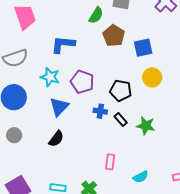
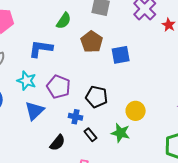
green semicircle: (96, 15) -> (64, 21), moved
yellow circle: (152, 77) -> (136, 111), moved
black rectangle: (121, 119) -> (90, 135), moved
black semicircle: (56, 139) -> (57, 143), moved

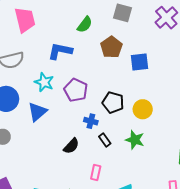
blue triangle: (35, 111) -> (37, 112), moved
yellow circle: (136, 111) -> (143, 109), moved

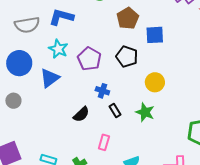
blue L-shape: (60, 51) -> (61, 17), moved
black pentagon: (113, 102) -> (127, 57), moved

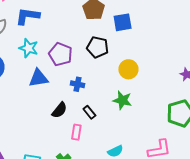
blue triangle: (50, 78) -> (38, 78), moved, turned 35
black rectangle: (115, 110) -> (89, 112), moved
pink rectangle: (104, 142) -> (76, 132), moved

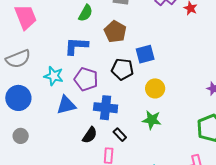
blue L-shape: (28, 16) -> (76, 46), moved
blue square: (123, 22) -> (145, 54), moved
blue cross: (77, 84) -> (106, 108), size x1.6

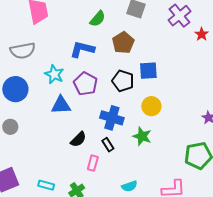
blue cross: (106, 108) -> (112, 118), moved

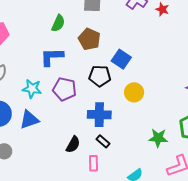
blue square: (148, 71) -> (121, 59), turned -36
blue triangle: (61, 105) -> (29, 120), moved
green star: (142, 136) -> (158, 138), moved

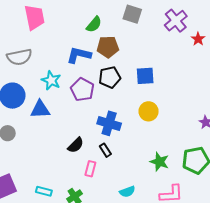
brown pentagon: (89, 39) -> (108, 47), moved, turned 30
blue square: (121, 59) -> (145, 76), turned 36
black pentagon: (100, 76) -> (110, 77), moved, turned -30

